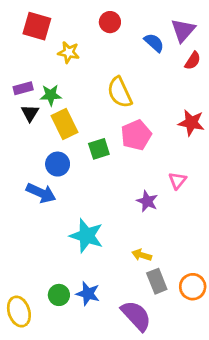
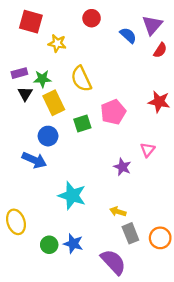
yellow semicircle: (120, 92) -> (81, 79), moved
yellow ellipse: (19, 312) -> (16, 222), moved

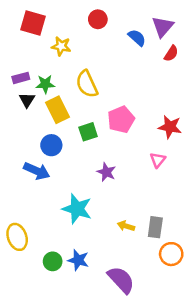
red star: (159, 102) -> (170, 127), moved
purple star: (122, 167) -> (106, 172), moved
gray rectangle: (130, 233) -> (155, 227), moved, turned 30

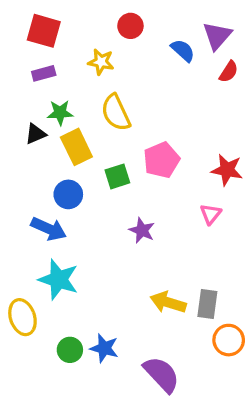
yellow star: (61, 46) -> (101, 62), moved
purple rectangle: (21, 78) -> (44, 73), moved
black triangle: (27, 100) -> (36, 134), turned 35
cyan star: (77, 209) -> (58, 279), moved
yellow arrow: (126, 226) -> (168, 302), size x1.5

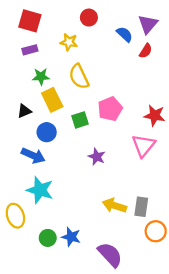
red semicircle: (229, 72) -> (146, 51), moved
black triangle: (36, 134) -> (24, 111), moved
pink triangle: (211, 214) -> (143, 146), size x1.6

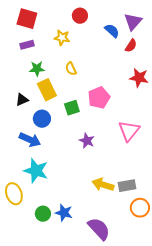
yellow semicircle: (79, 77) -> (71, 69), size x0.6
red star: (155, 115) -> (139, 78), moved
gray rectangle: (141, 207) -> (127, 186), turned 72

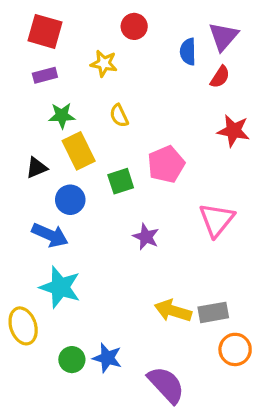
blue semicircle: (112, 31) -> (188, 52), turned -133

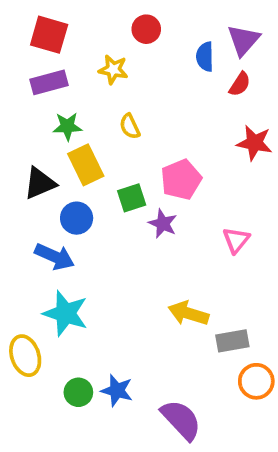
purple rectangle: (45, 75) -> (49, 82), size x1.4
black triangle: (37, 168) -> (40, 183), size x1.4
pink triangle: (217, 220) -> (236, 240), size x0.7
purple star: (146, 237) -> (163, 224), moved
yellow arrow: (173, 311) -> (188, 313), moved

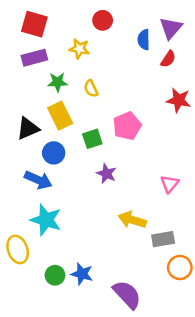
green star: (67, 126) -> (58, 82), moved
purple star: (163, 224) -> (106, 174), moved
pink triangle: (236, 240) -> (170, 184), moved

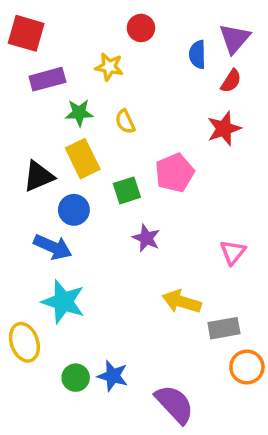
red square: (34, 24) -> (26, 33), moved
red star: (179, 100) -> (224, 129), moved, turned -30

